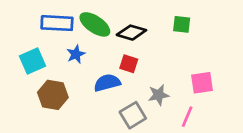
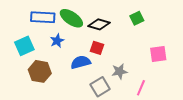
green square: (182, 24) -> (137, 18), turned -32
pink square: (202, 83) -> (158, 54), moved

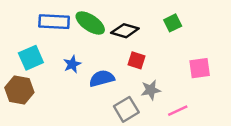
blue star: (57, 41) -> (72, 64), moved
red square: (97, 48) -> (137, 60), moved
brown hexagon: (40, 71) -> (19, 90), moved
pink line: (141, 88) -> (178, 111), turned 42

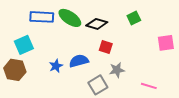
blue star: (72, 64) -> (56, 66), moved
pink square: (200, 68) -> (166, 43), moved
pink line: (178, 111) -> (149, 86), moved, turned 42

